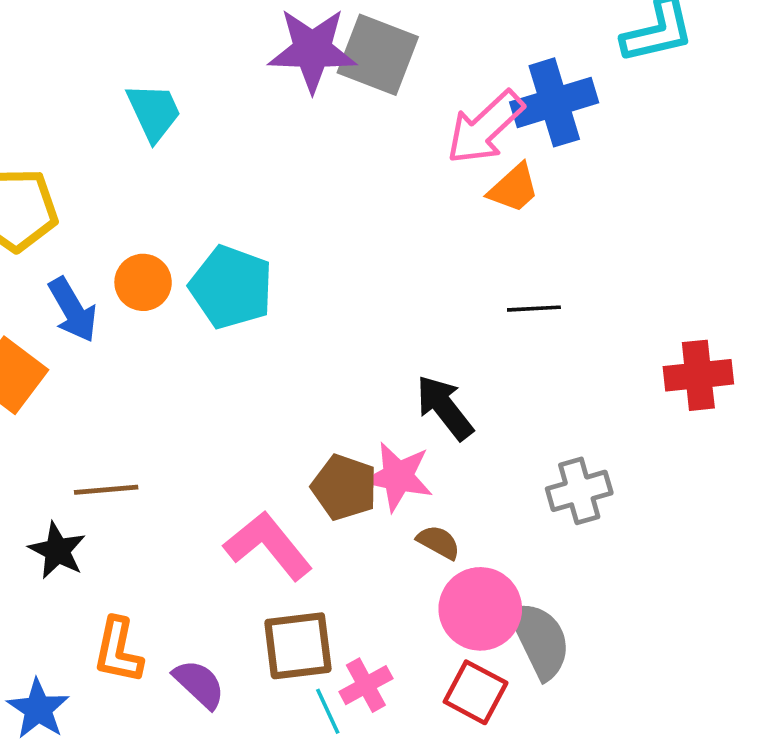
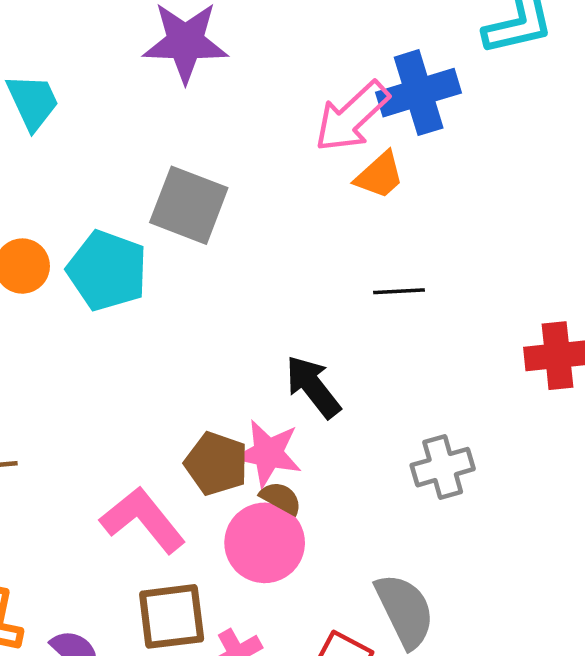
gray square: (378, 55) -> (189, 205), moved
brown semicircle: (439, 542) -> (281, 498), moved
pink circle: (480, 609) -> (265, 543), moved

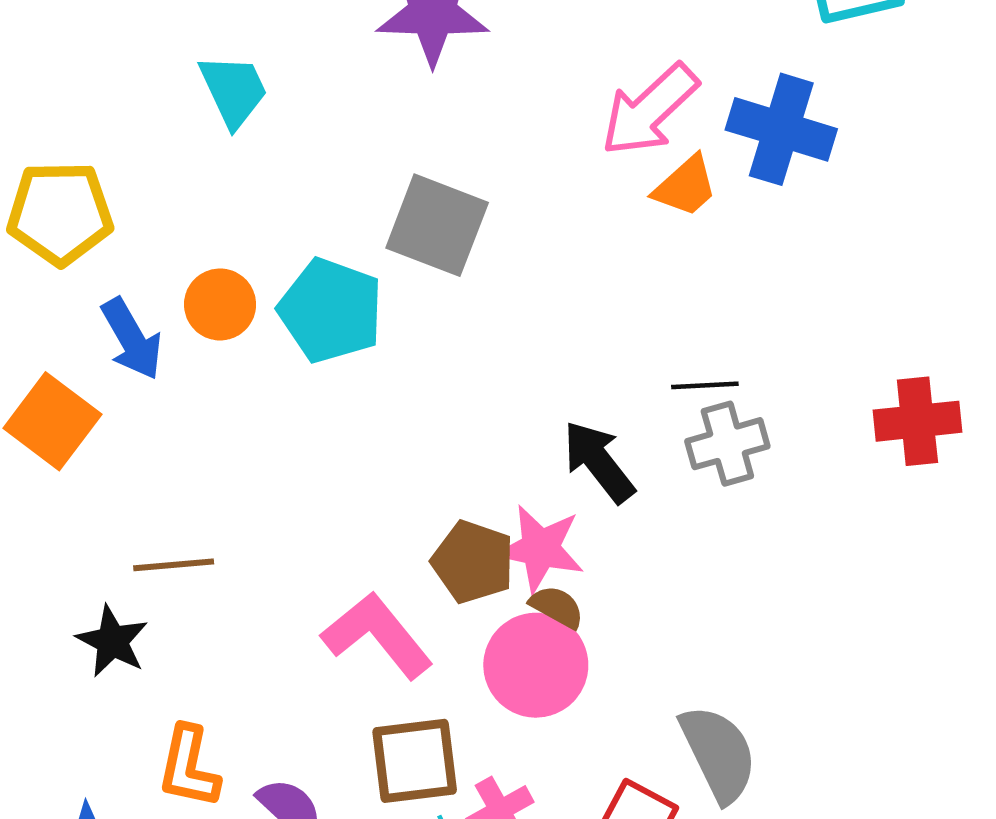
blue cross: (419, 93) -> (781, 129), moved, turned 34
black line: (399, 291) -> (705, 385), moved
gray cross: (443, 467) -> (727, 444), moved

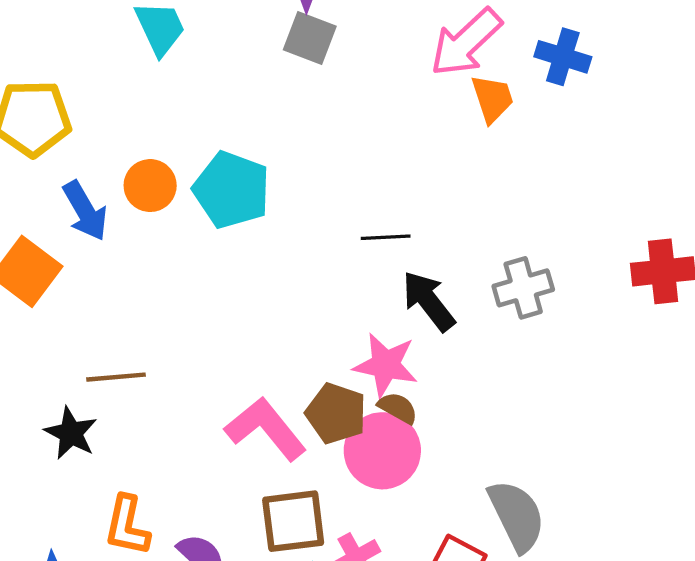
blue cross: (781, 129) -> (563, 57), size x0.7
orange trapezoid: (686, 186) -> (492, 99), turned -66
gray square: (437, 225) -> (310, 38), moved, size x0.7
black line: (705, 385) -> (386, 237), moved
brown pentagon: (473, 562) -> (336, 413), moved

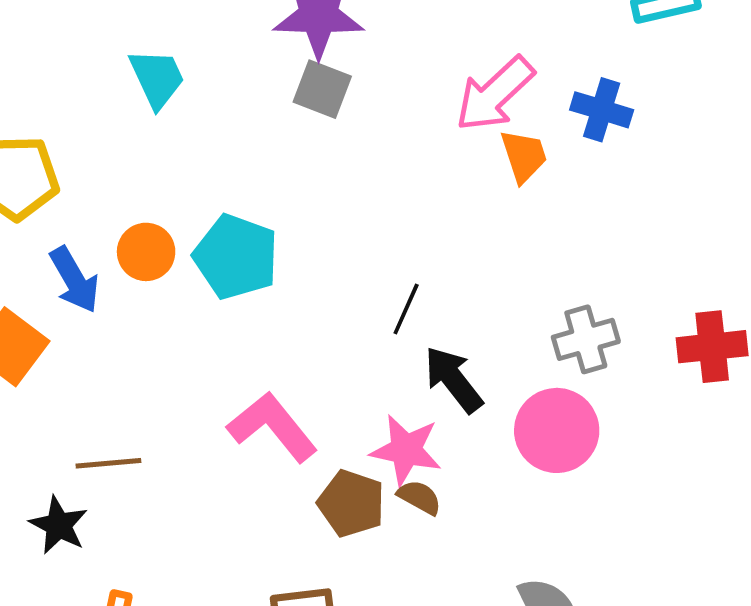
black line: (386, 237) -> (406, 309), turned -63
gray cross: (523, 288) -> (586, 339), moved
pink L-shape: (266, 429) -> (272, 427), moved
pink circle: (382, 451) -> (557, 430), moved

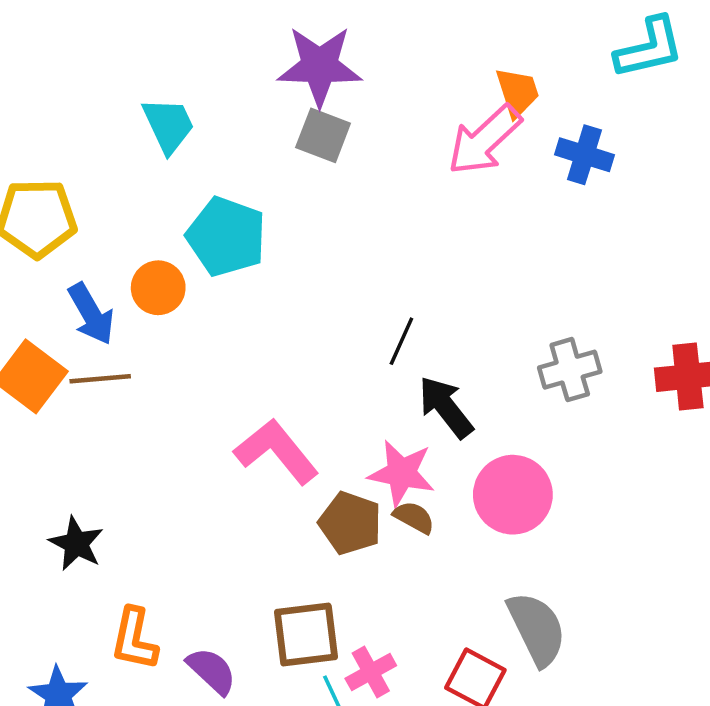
orange trapezoid: (524, 156) -> (517, 92), moved
cyan pentagon: (236, 257) -> (226, 237), moved
pink circle: (557, 430) -> (513, 495), moved
brown line: (108, 463) -> (100, 379), moved

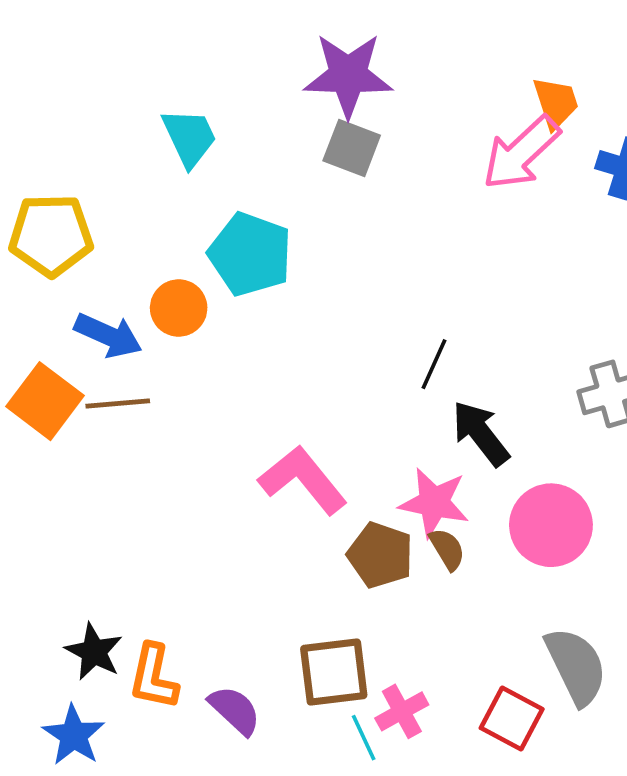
blue arrow: (91, 314) -> (108, 335), turned -36
brown semicircle: (414, 517) -> (447, 549), turned 30
black star: (76, 544) -> (94, 652), moved

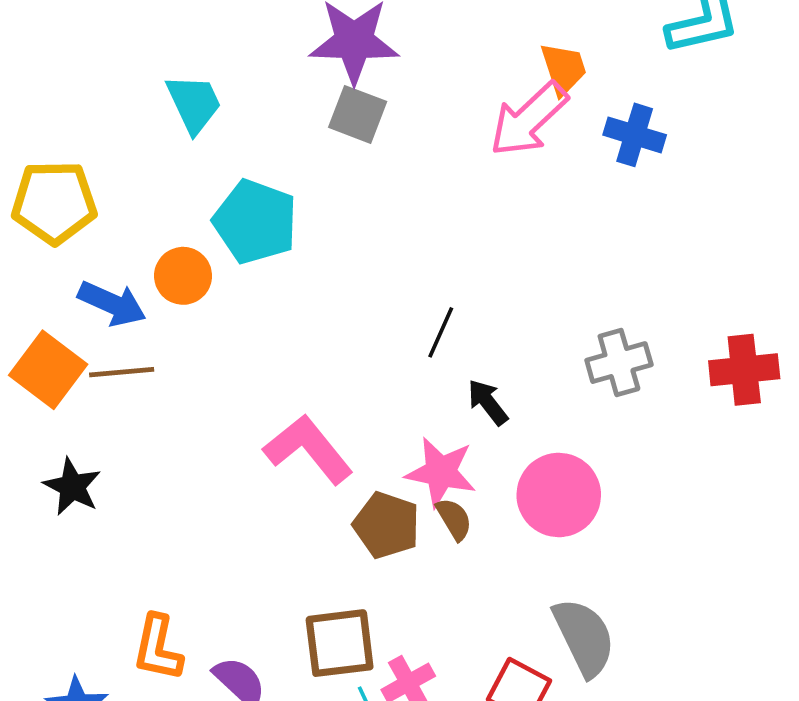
black arrow: (481, 433) -> (488, 402), size x0.7
black star: (94, 652) -> (72, 487), moved

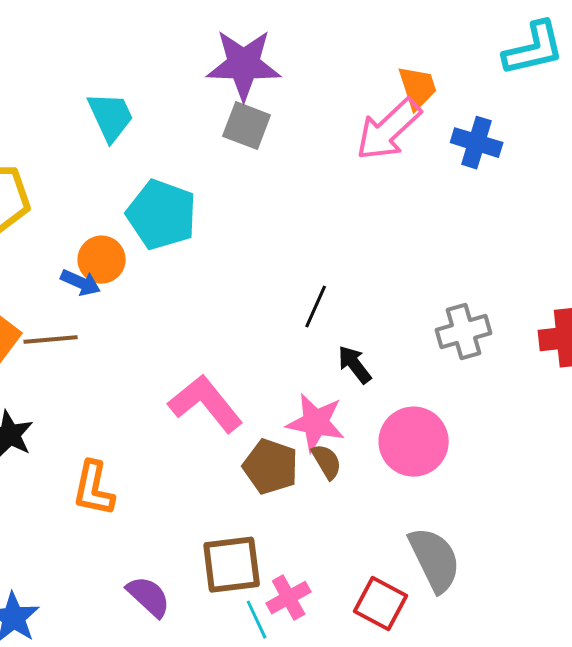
blue arrow: (112, 304) -> (81, 283), moved, size x0.7
orange L-shape: (158, 648) -> (94, 489), moved

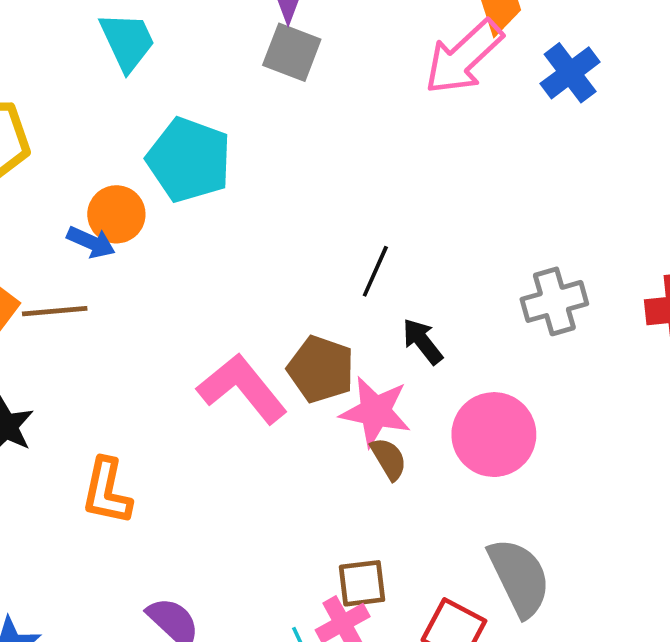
blue cross: (477, 143) -> (570, 73), turned 36
brown pentagon: (271, 467) -> (321, 369), moved
brown square: (232, 565) -> (362, 583), moved, size x0.7

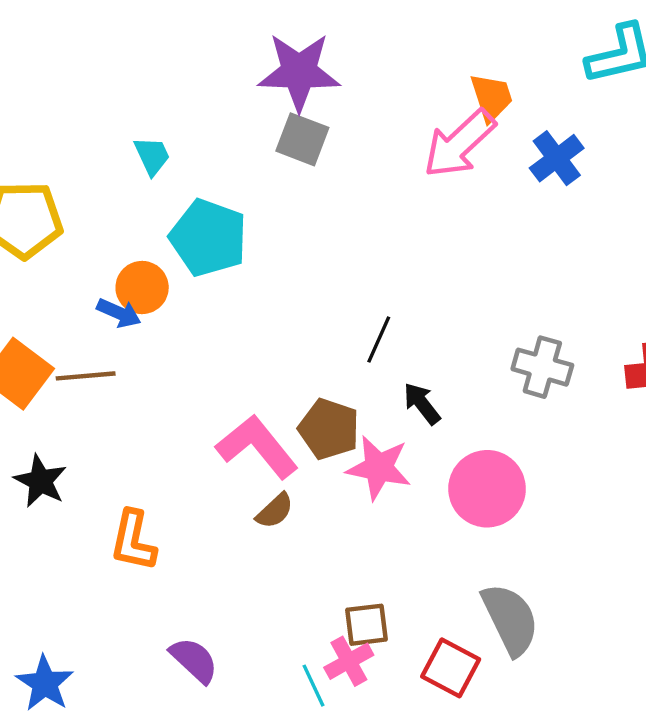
cyan trapezoid: (127, 41) -> (152, 156), moved, size x0.7
gray cross: (554, 301) -> (542, 367), turned 32
brown semicircle: (389, 459) -> (275, 511), moved, turned 78

